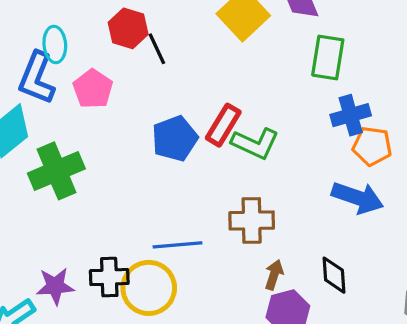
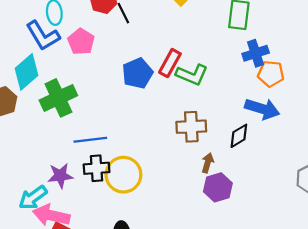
blue L-shape: (37, 78) -> (43, 36), turned -51
blue line: (178, 245) -> (90, 140), moved
black diamond: (334, 275) -> (239, 136), moved, turned 65

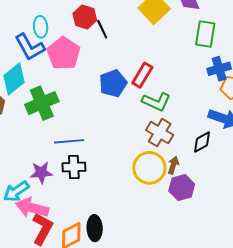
pink pentagon: (81, 42) -> (64, 53), size x1.4
green L-shape: (192, 75) -> (156, 102), moved
brown cross: (191, 127) -> (160, 133), turned 32
yellow circle: (123, 175) -> (149, 168), moved

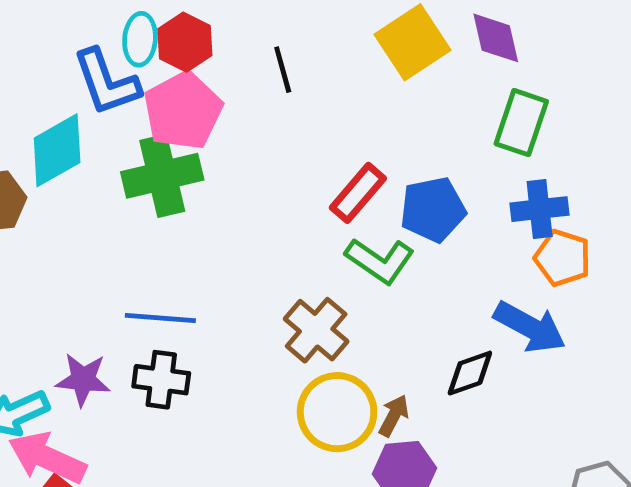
red hexagon: (85, 17) -> (185, 42), moved
blue pentagon: (113, 83) -> (433, 209), moved
green cross: (42, 103) -> (162, 176), moved
brown cross: (160, 133) -> (316, 330), moved

